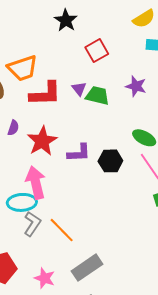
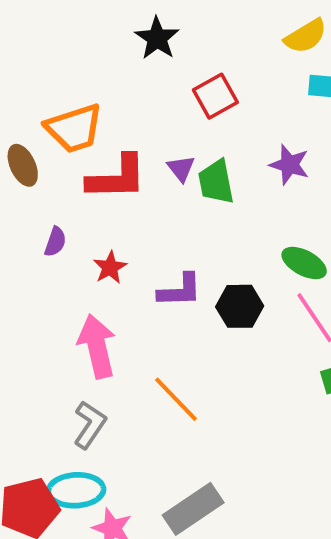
green trapezoid: (97, 96) -> (216, 182), turned -115
red star: (42, 141) -> (110, 267), size x0.6
cyan ellipse: (22, 202) -> (76, 490), moved
orange line: (62, 230) -> (176, 399), moved

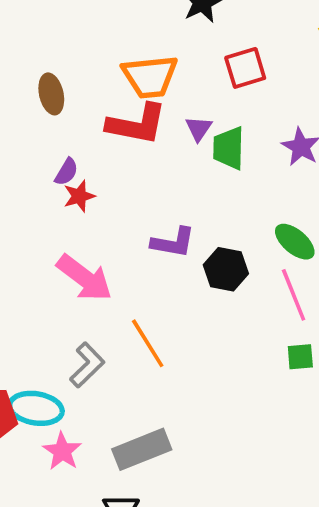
orange trapezoid: (74, 128) -> (150, 77), moved
red star: (110, 267) -> (79, 196), moved
pink arrow: (97, 346) -> (84, 278), turned 128
gray L-shape: (90, 425) -> (87, 365), moved

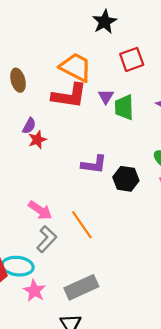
orange trapezoid: (150, 77) -> (76, 67), turned -144
pink arrow: (84, 278) -> (40, 210), moved, size x0.7

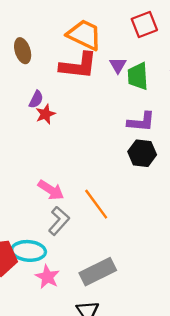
purple L-shape: (94, 164) -> (141, 122), moved

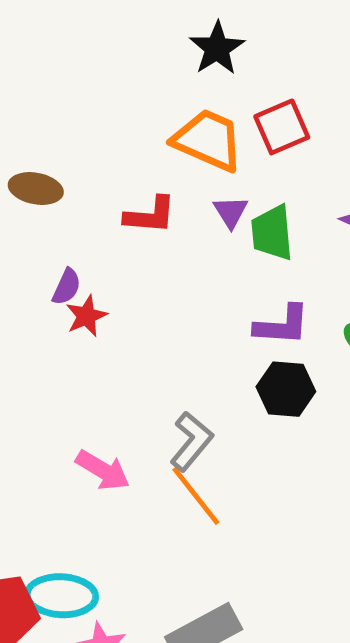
orange trapezoid: (84, 35) -> (208, 140), moved
brown ellipse: (23, 51) -> (36, 189), turned -60
red L-shape: (78, 66) -> (150, 215), size x0.7
gray L-shape: (59, 221) -> (191, 441), moved

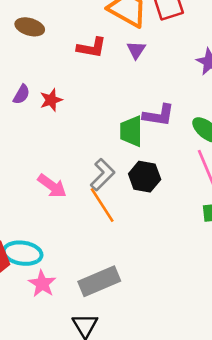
green trapezoid: (272, 233) -> (131, 131), moved
purple semicircle: (67, 287) -> (21, 94), moved
black hexagon: (286, 389) -> (145, 177), moved

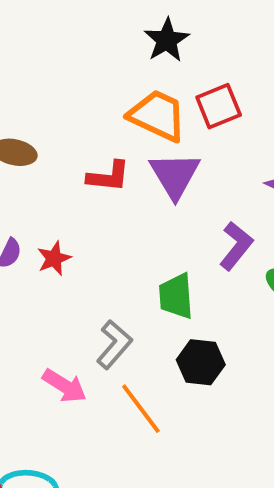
purple triangle: (136, 50) -> (175, 175), size x1.8
purple L-shape: (159, 115) -> (236, 246), moved, turned -56
gray L-shape: (103, 175) -> (114, 344), moved

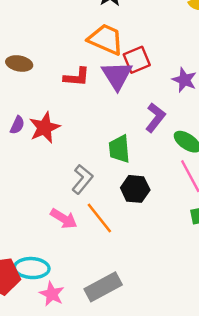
red square: (219, 106) -> (137, 60), moved
red star: (54, 258) -> (44, 128), size x1.5
pink arrow: (65, 386) -> (64, 219), moved

